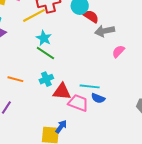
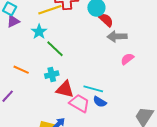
cyan star: (44, 38) -> (39, 32), moved

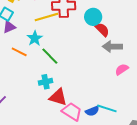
orange line: (21, 70) -> (19, 52), moved
cyan line: (93, 89) -> (107, 108), moved
blue semicircle: (100, 102) -> (92, 111), turned -56

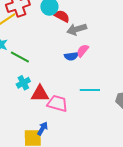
pink semicircle: (122, 69) -> (83, 51), moved
blue semicircle: (92, 111) -> (71, 56), moved, turned 32

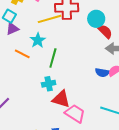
green line: (20, 57) -> (53, 58), turned 60

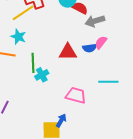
green line: (53, 58) -> (33, 63), moved
red triangle: (61, 99) -> (68, 52), moved

